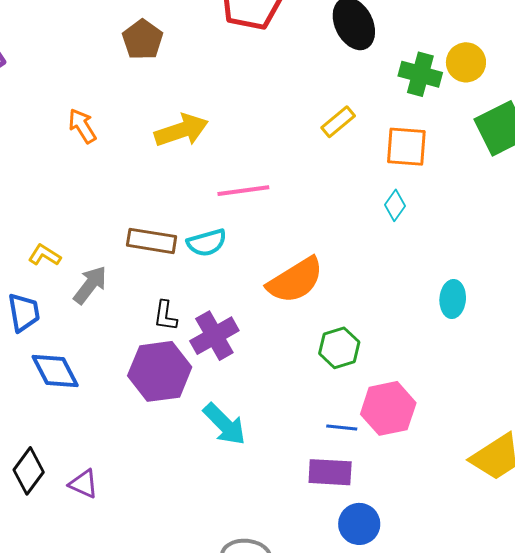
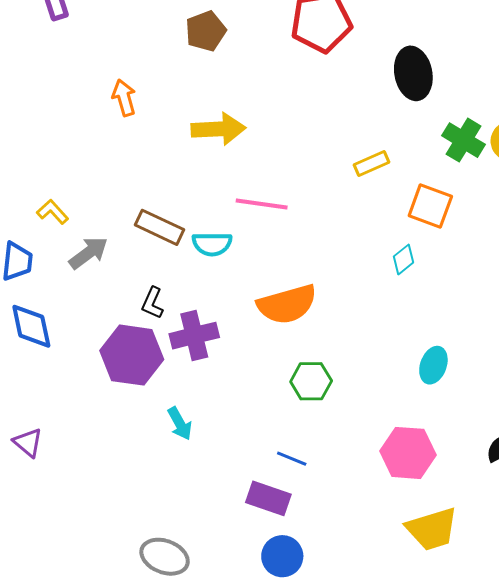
pink hexagon: (388, 408) -> (408, 453), moved
cyan arrow: (225, 424) -> (180, 424), size x0.7

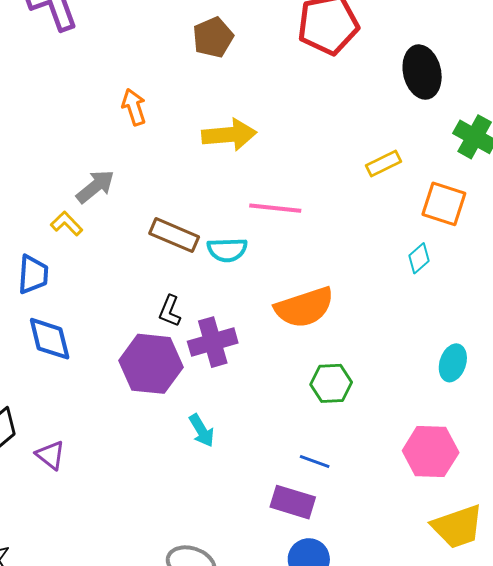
gray arrow: (88, 253) -> (95, 186), moved

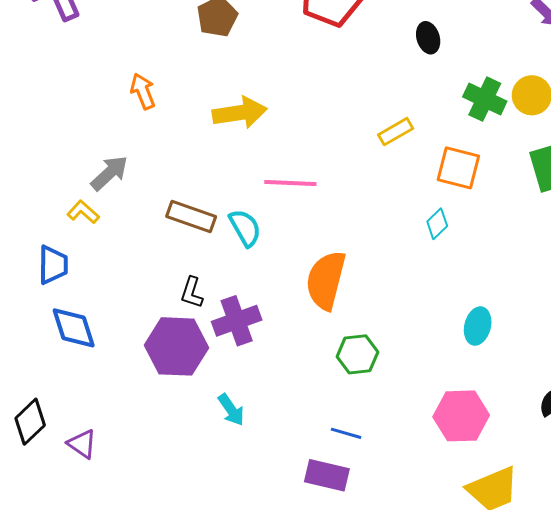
black ellipse: (422, 72) -> (428, 38), size x0.6
cyan semicircle: (227, 250) -> (245, 228), turned -114
orange semicircle: (304, 307) -> (326, 280), turned 126

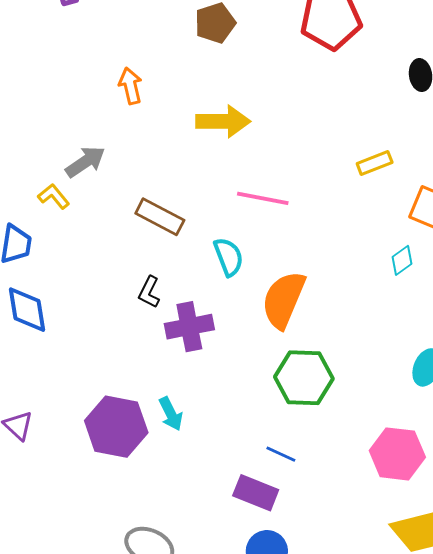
cyan semicircle: (245, 228) -> (228, 257), moved
purple hexagon: (176, 346) -> (116, 427), moved
green hexagon: (357, 354) -> (304, 378), size x1.4

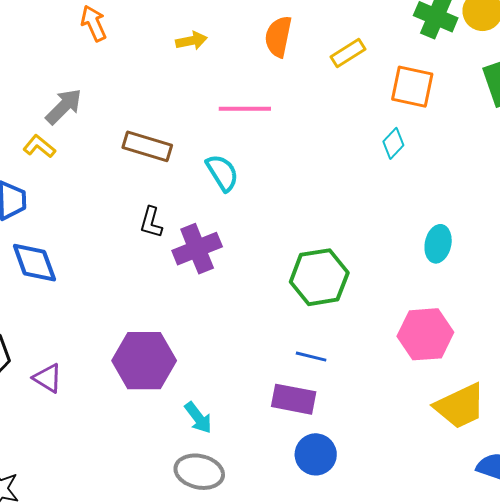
yellow arrow: (223, 121) -> (191, 41), size x0.6
orange semicircle: (284, 300) -> (278, 37), moved, size x0.7
cyan arrow: (171, 414) -> (198, 418), moved

